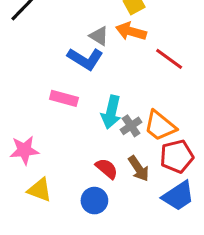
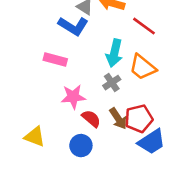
cyan arrow: (111, 112) -> (114, 53), moved
orange trapezoid: (160, 126) -> (143, 67), moved
pink star: (24, 150) -> (73, 97), moved
red pentagon: (177, 156) -> (139, 119), moved

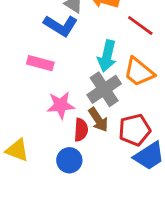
gray cross: (112, 83) -> (104, 89), size x1.6
red semicircle: (91, 119) -> (81, 130), turned 54
brown arrow: (118, 119) -> (98, 120), moved

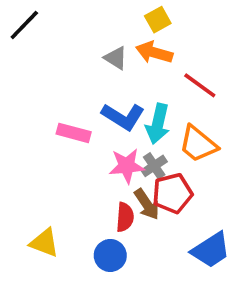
blue L-shape: (61, 26) -> (123, 117), moved
gray cross: (104, 89) -> (154, 166), size x0.6
pink star: (61, 105) -> (127, 166), moved
red pentagon: (135, 130) -> (172, 193), moved

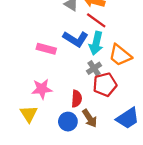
red line: (200, 85) -> (96, 20), moved
pink star: (127, 166) -> (42, 89), moved
brown arrow: (147, 204) -> (90, 118), moved
yellow triangle: (44, 243) -> (29, 114), turned 36

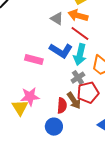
yellow triangle: (29, 114) -> (20, 108), moved
brown arrow: (90, 118) -> (74, 101), moved

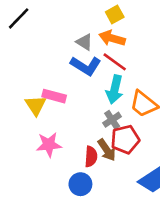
blue L-shape: (61, 51) -> (86, 66), moved
yellow triangle: (20, 108) -> (36, 105), moved

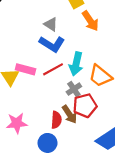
orange arrow: (112, 38) -> (90, 21), moved, turned -140
red line: (115, 62) -> (53, 69), moved, turned -65
pink star: (49, 145) -> (17, 123), moved

